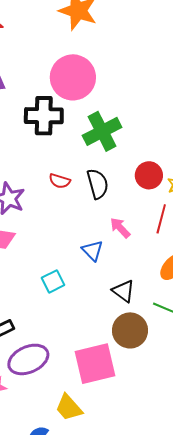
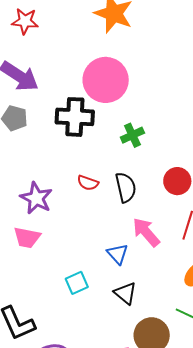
green cross: (102, 131) -> (132, 135), size x0.6
pink arrow: (120, 228) -> (146, 232), size x1.4
black triangle: (123, 291) -> (125, 293), moved

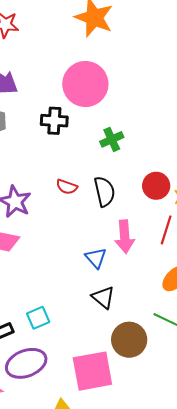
black cross: (75, 117) -> (54, 121), size x0.7
pink arrow: (146, 232) -> (125, 237), turned -144
cyan square: (77, 283) -> (38, 318), moved

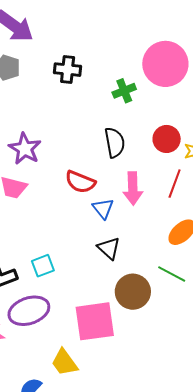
pink circle: (85, 84) -> (165, 64), moved
red semicircle: (67, 187) -> (80, 182), moved, size x1.4

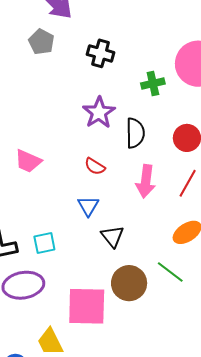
purple star: (25, 149) -> (99, 113), moved
red semicircle: (80, 182) -> (95, 166), size x0.7
blue triangle: (103, 208) -> (88, 206), moved

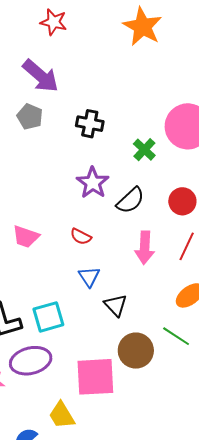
green cross: (153, 84) -> (144, 150), turned -30
black semicircle: (135, 133) -> (130, 200), turned 52
red semicircle: (95, 166) -> (81, 237), moved
cyan square: (44, 243) -> (48, 317), size x1.4

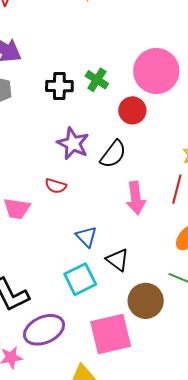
green cross: (144, 150) -> (97, 80), moved
red circle: (182, 201) -> (132, 110), moved
red semicircle: (81, 237) -> (56, 186), moved
cyan square: (48, 317) -> (80, 279), moved

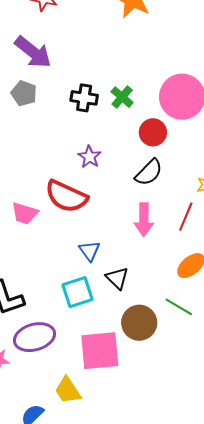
purple star: (73, 144) -> (89, 157), size x0.7
black semicircle: (113, 154) -> (149, 172), moved
red semicircle: (56, 186) -> (66, 196), size x2.0

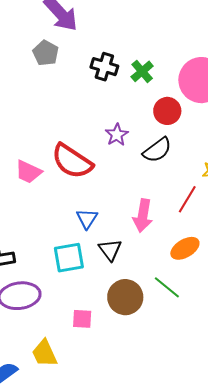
purple star: (89, 157) -> (117, 135), moved
pink arrow: (144, 220) -> (143, 216), moved
pink square: (100, 351) -> (82, 319), size x0.5

